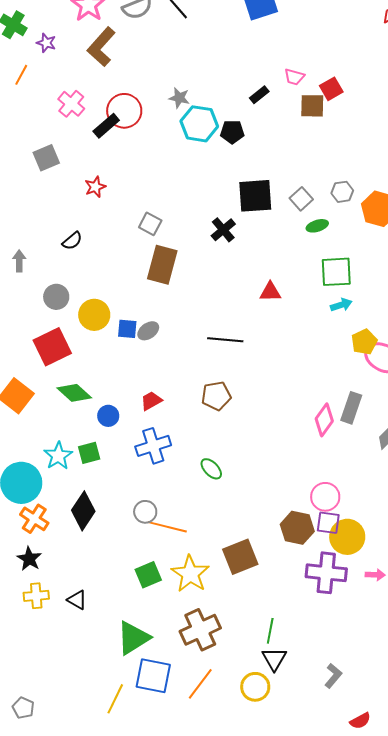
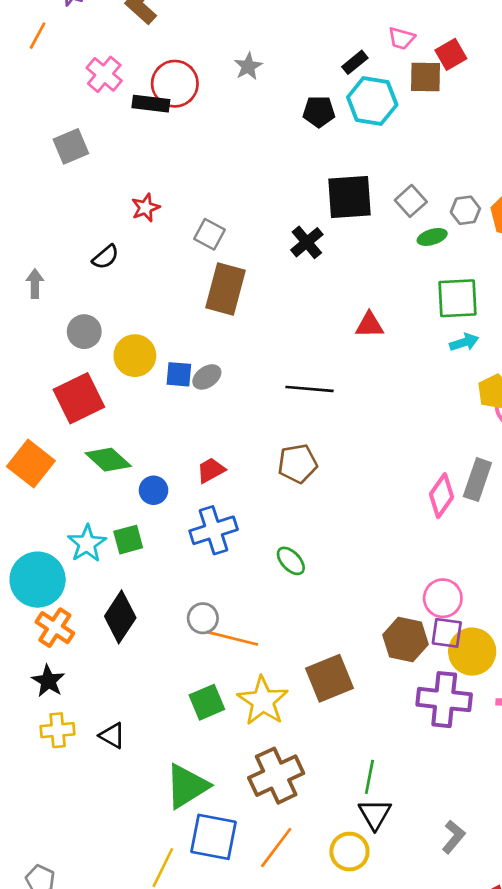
gray star: (179, 98) -> (248, 66), turned 30
cyan hexagon: (199, 124) -> (372, 101), moved
black rectangle: (106, 126) -> (151, 104), turned 48
red star: (95, 187) -> (146, 208), moved
gray hexagon: (342, 192) -> (465, 210), moved

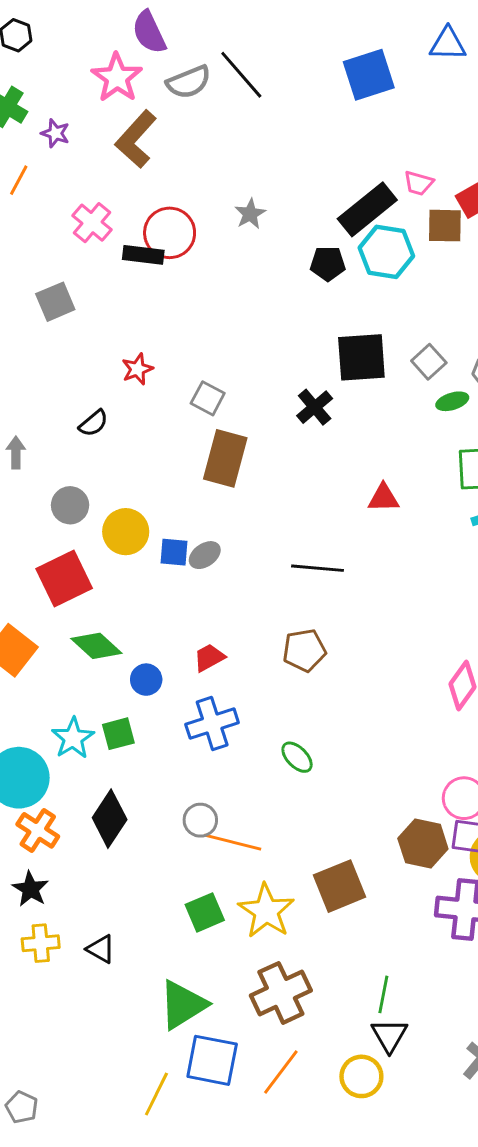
black rectangle: (355, 62) -> (367, 209), size x2.0

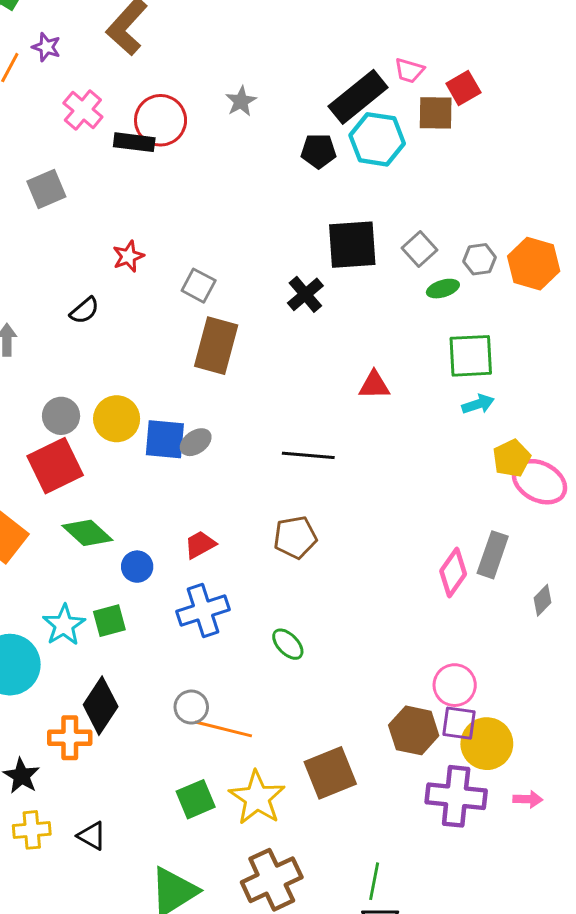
purple star: (55, 133) -> (46, 47), moved
gray circle: (70, 505) -> (61, 416), moved
blue square: (174, 552) -> (165, 439), size x1.4
orange cross: (38, 830) -> (70, 738), moved, turned -33

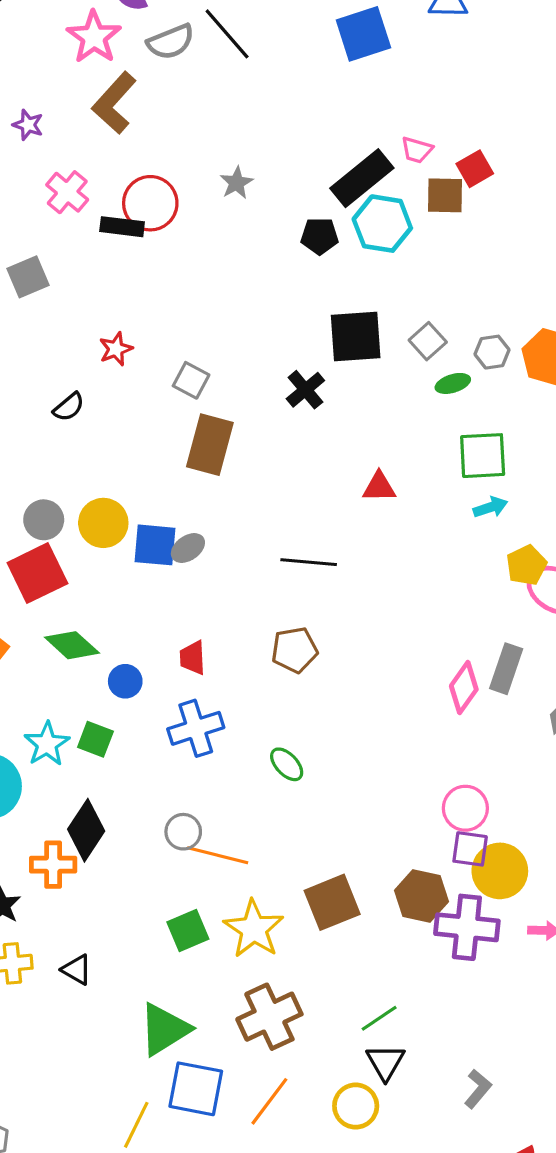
red trapezoid: (200, 545) -> (193, 658), turned -64
green square: (109, 621) -> (95, 739), turned 36
brown hexagon: (414, 730) -> (421, 896), moved
green line: (374, 881) -> (379, 1018), turned 45

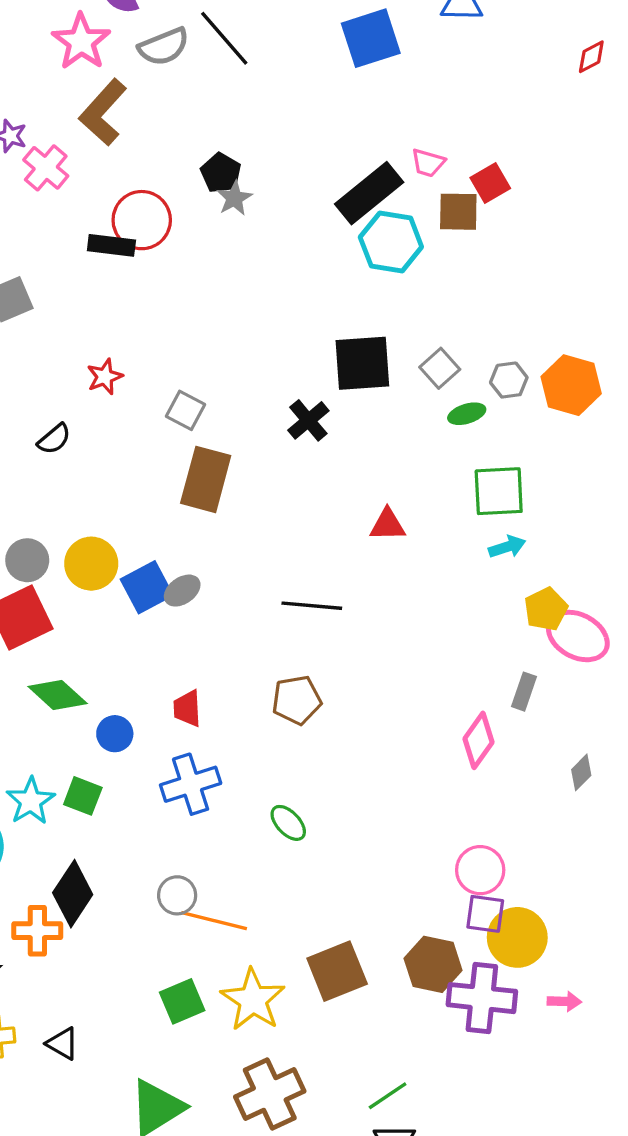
pink cross: (67, 192) -> (46, 168), moved
black pentagon: (320, 236) -> (221, 173), moved, turned 30
blue square: (155, 545) -> (147, 587), turned -33
gray rectangle: (506, 669) -> (524, 692), moved, size x0.7

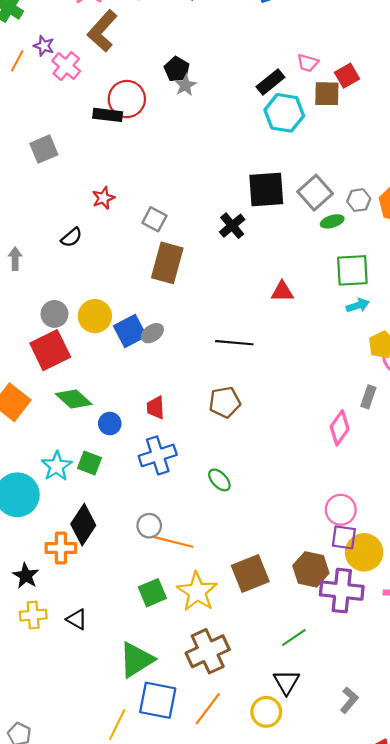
black rectangle: (369, 193) -> (270, 82), size x0.7
gray square: (440, 368) -> (315, 193), size x1.4
green line: (388, 1096) -> (294, 637), moved

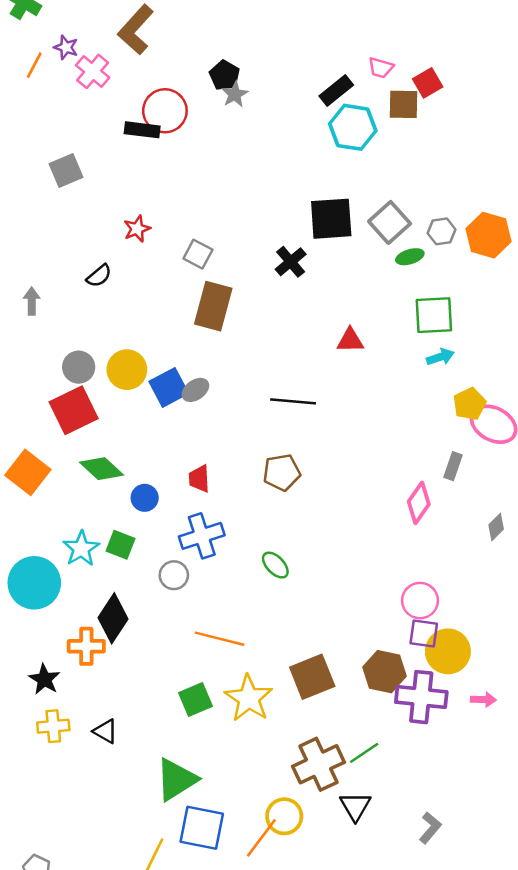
gray circle: (149, 526) -> (174, 575), moved
brown cross: (208, 651) -> (318, 764), moved
yellow circle: (266, 712) -> (284, 816), moved

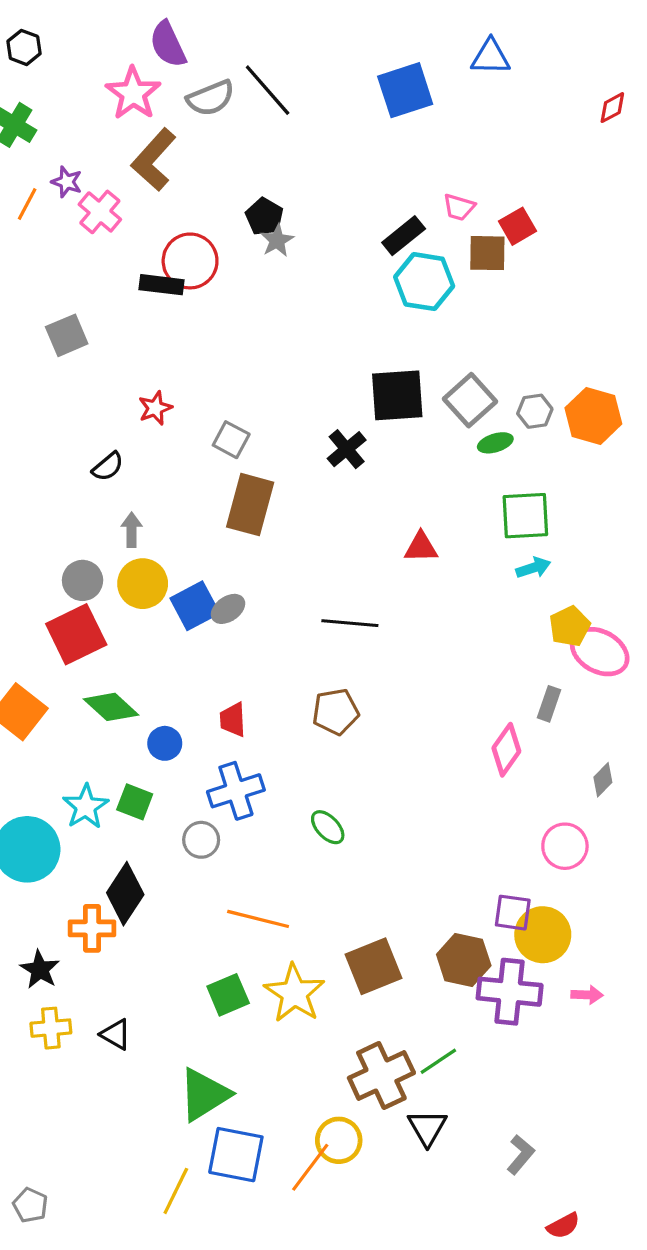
gray arrow: (32, 301) -> (132, 530), moved
pink circle: (420, 601) -> (565, 846), moved

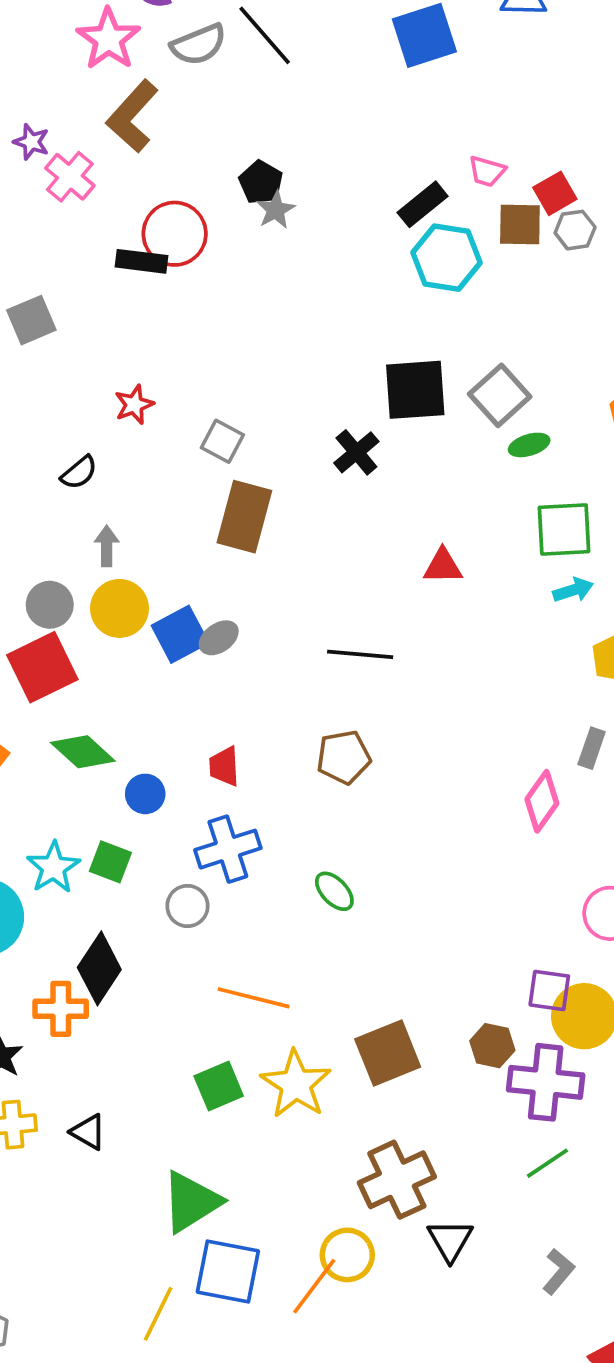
gray hexagon: (535, 411) -> (575, 230), moved
brown hexagon: (464, 960) -> (492, 1046), size x0.7
green line: (438, 1061) -> (547, 1163), moved

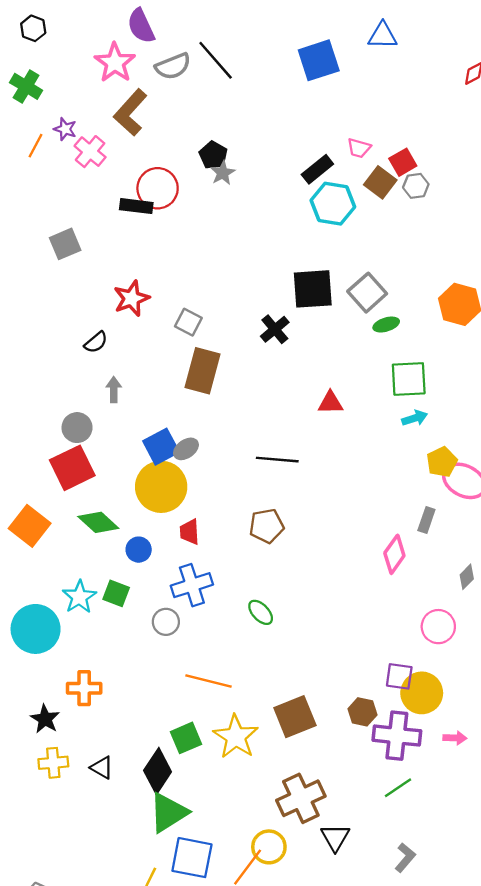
brown square: (520, 225) -> (380, 182), turned 36
red star: (134, 405) -> (131, 298), size x1.4
yellow circle: (119, 608) -> (161, 487), moved, size x1.4
black diamond: (99, 968) -> (158, 771), moved

